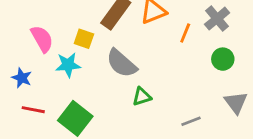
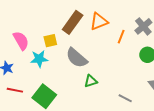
yellow square: (84, 39) -> (50, 41), turned -32
gray line: (191, 121) -> (125, 98), turned 48

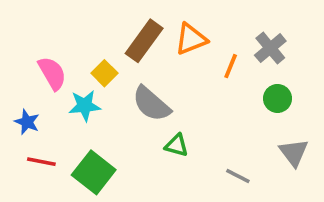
yellow square: (50, 41) -> (104, 73), turned -32
green triangle: (91, 81) -> (177, 145), turned 32

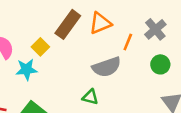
gray semicircle: (151, 104) -> (107, 67), moved, turned -60

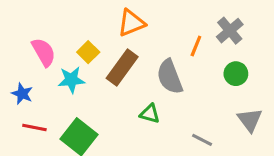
orange triangle: (100, 23) -> (131, 23), moved
brown rectangle: (68, 24) -> (122, 68), moved
gray semicircle: (107, 67) -> (170, 77), turned 88

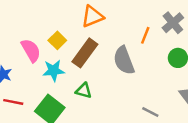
pink semicircle: (44, 52) -> (31, 50), moved
cyan star: (71, 80) -> (54, 71), moved
green triangle: (150, 114) -> (84, 91), moved

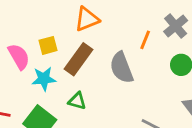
yellow square: (57, 40) -> (48, 45), turned 30

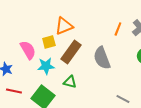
orange triangle: (87, 19) -> (64, 26), moved
orange line: (145, 40) -> (118, 29), moved

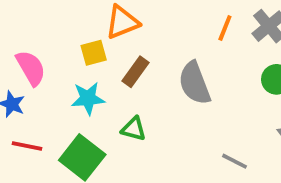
pink semicircle: (28, 50) -> (31, 68), moved
brown rectangle: (71, 52) -> (136, 72), size x0.7

